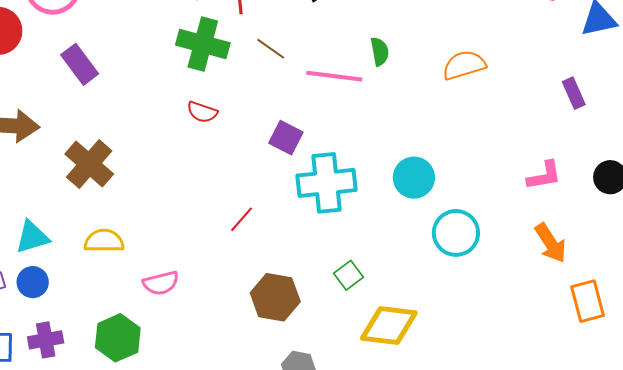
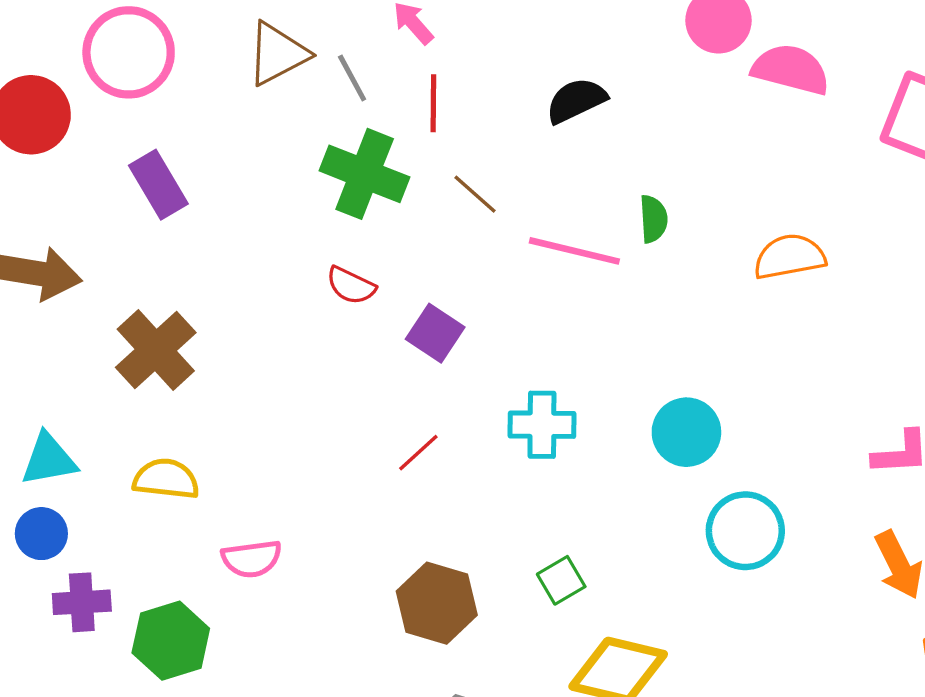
purple square: (286, 138) -> (435, 333), moved
cyan cross: (326, 183) -> (542, 425), size x0.7
red line: (241, 219) -> (418, 453), moved
purple cross: (46, 340) -> (82, 602), moved

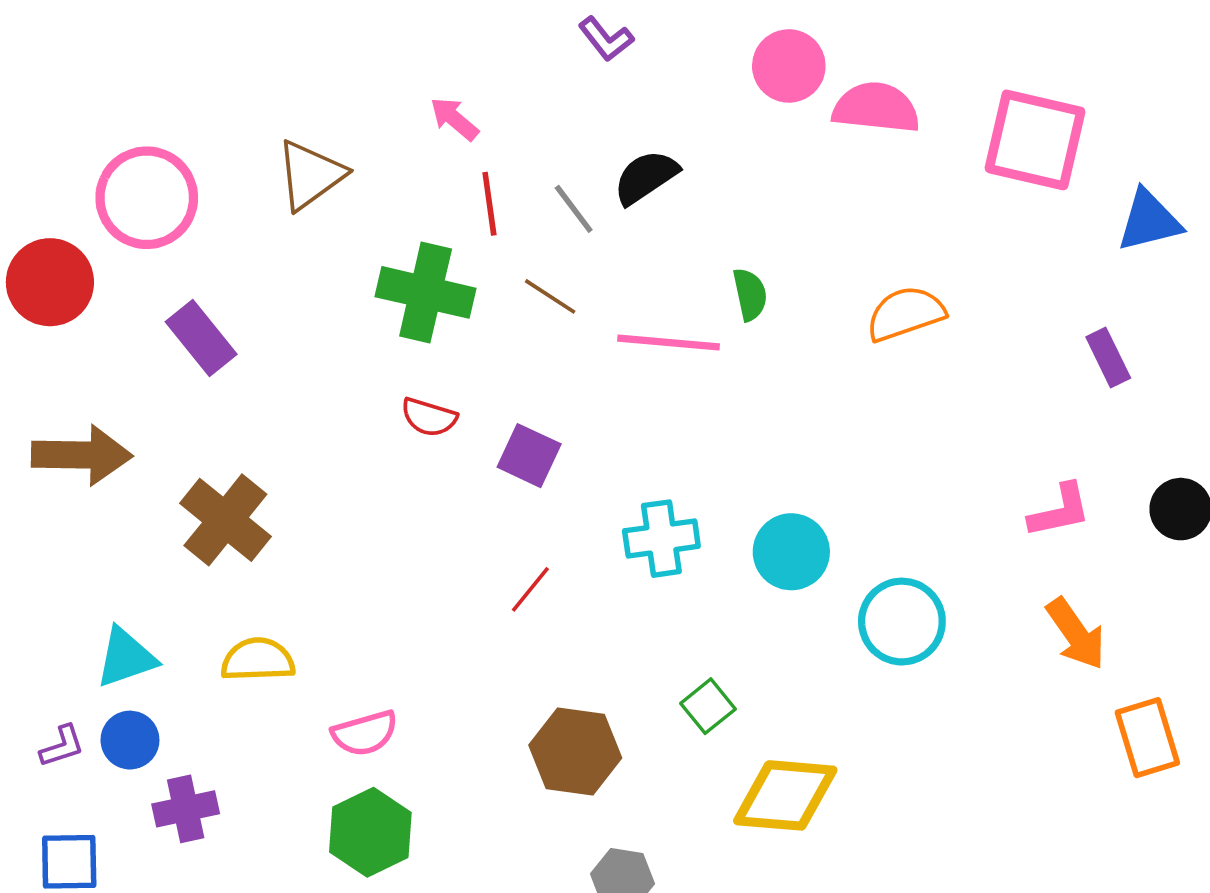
gray line: (352, 78) -> (574, 209), moved
cyan circle: (686, 432) -> (791, 552), moved
green hexagon: (171, 641) -> (370, 832), moved

